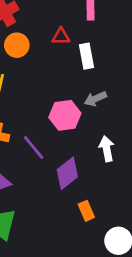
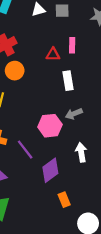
red triangle: (61, 36) -> (53, 54), moved

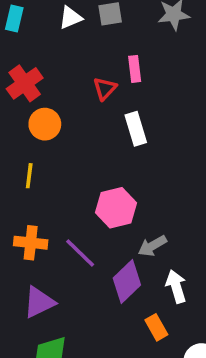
red triangle: (53, 54) -> (105, 89), turned -40
gray arrow: (74, 114) -> (152, 246), moved
white arrow: (81, 152) -> (176, 286), moved

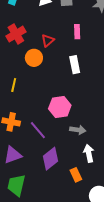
red triangle: (105, 89) -> (48, 40), moved
orange circle: (45, 124) -> (34, 58), moved
gray arrow: (152, 246) -> (78, 130), turned -147
purple diamond: (127, 282) -> (51, 159), moved

